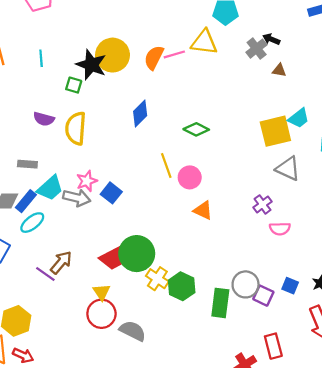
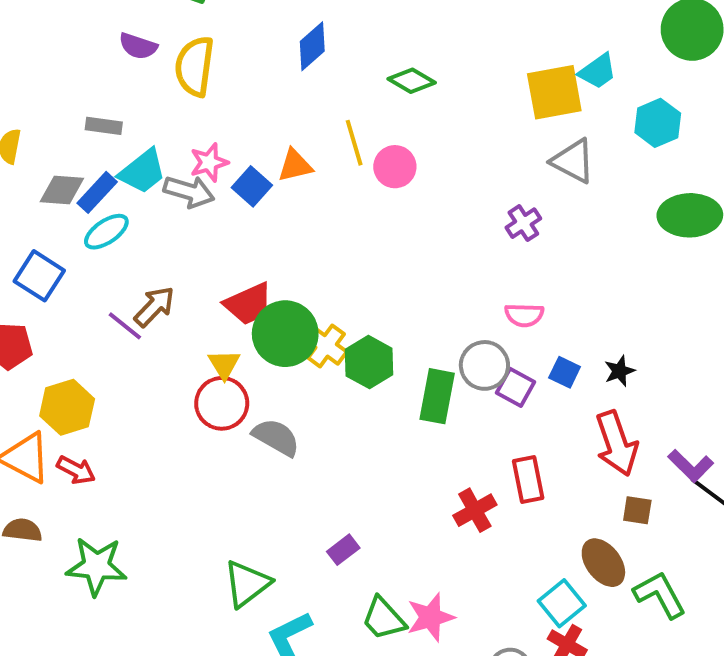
orange triangle: (203, 210) -> (295, 165), moved, turned -42
pink semicircle: (280, 229) -> (524, 315), moved
green circle: (137, 254) -> (285, 334), moved

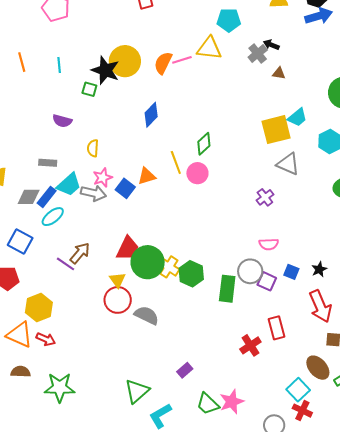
yellow semicircle: (195, 66) -> (93, 148), moved, size x0.6
green diamond: (412, 81) -> (204, 144), moved, turned -70
red trapezoid: (248, 304) -> (128, 248), turned -36

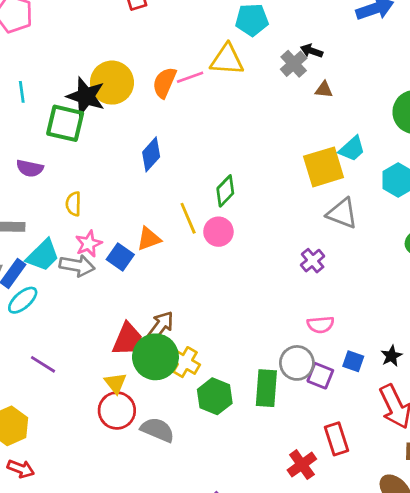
green square: (89, 89) -> (65, 123), size x1.8
brown arrow: (80, 253) -> (161, 326), moved
green hexagon: (191, 274) -> (215, 396), moved

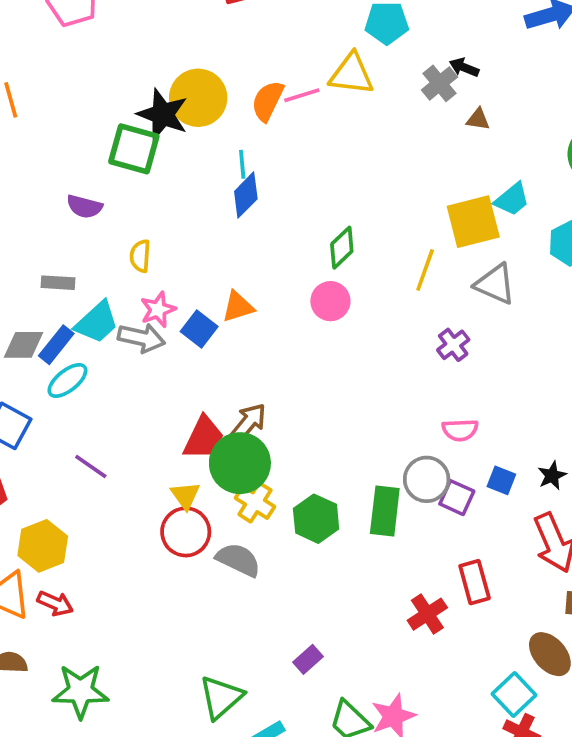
cyan line: (22, 92) -> (242, 164), moved
yellow line: (188, 218) -> (425, 270), moved, turned 40
yellow cross: (185, 362) -> (255, 502), moved

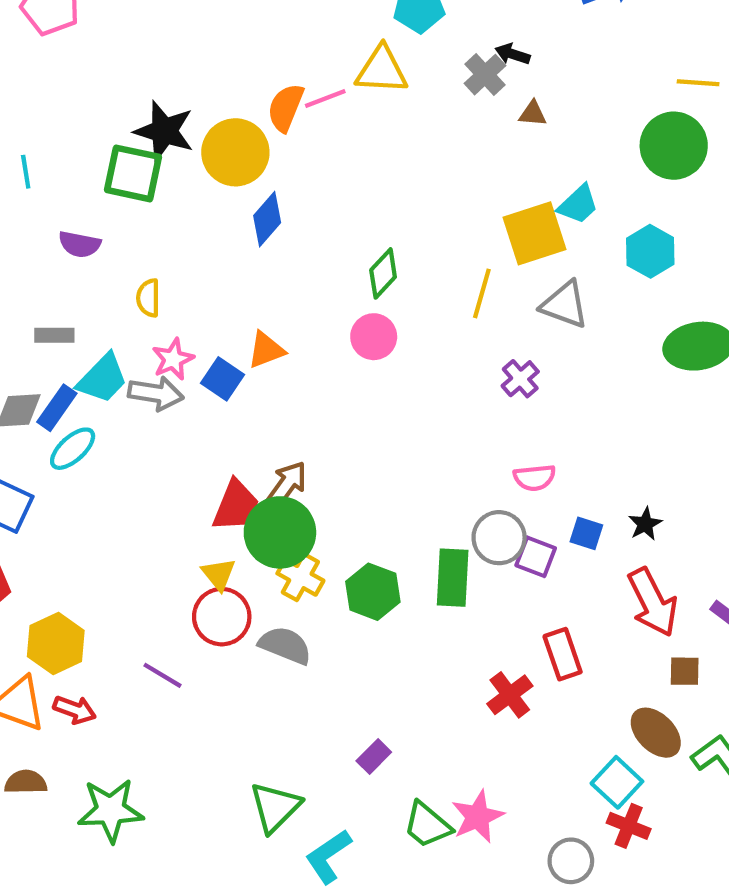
yellow circle: (198, 98) -> (235, 152), moved
cyan line: (242, 164) -> (26, 172), moved
purple line: (91, 467) -> (163, 675), moved

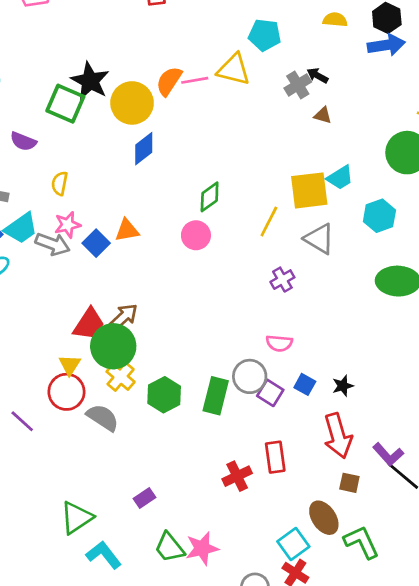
cyan L-shape: (328, 856) -> (104, 555), turned 75

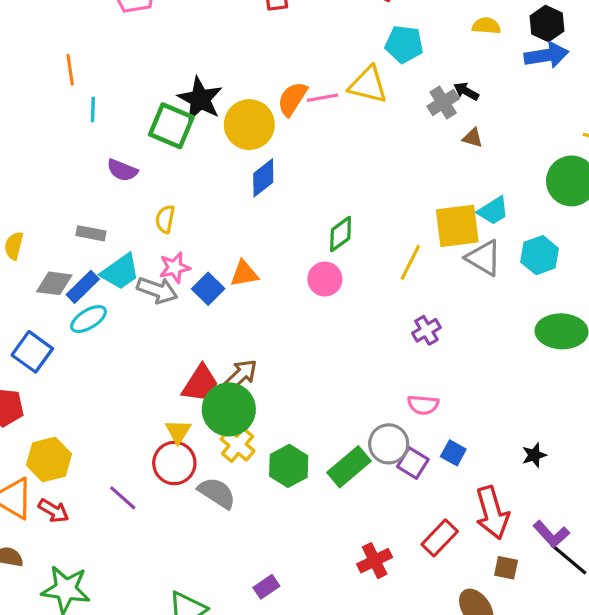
gray triangle: (319, 239) -> (484, 258), moved
black star: (343, 386) -> (534, 455), moved
green rectangle: (216, 396) -> (349, 467), turned 36
red rectangle: (275, 457) -> (440, 538), moved, turned 52

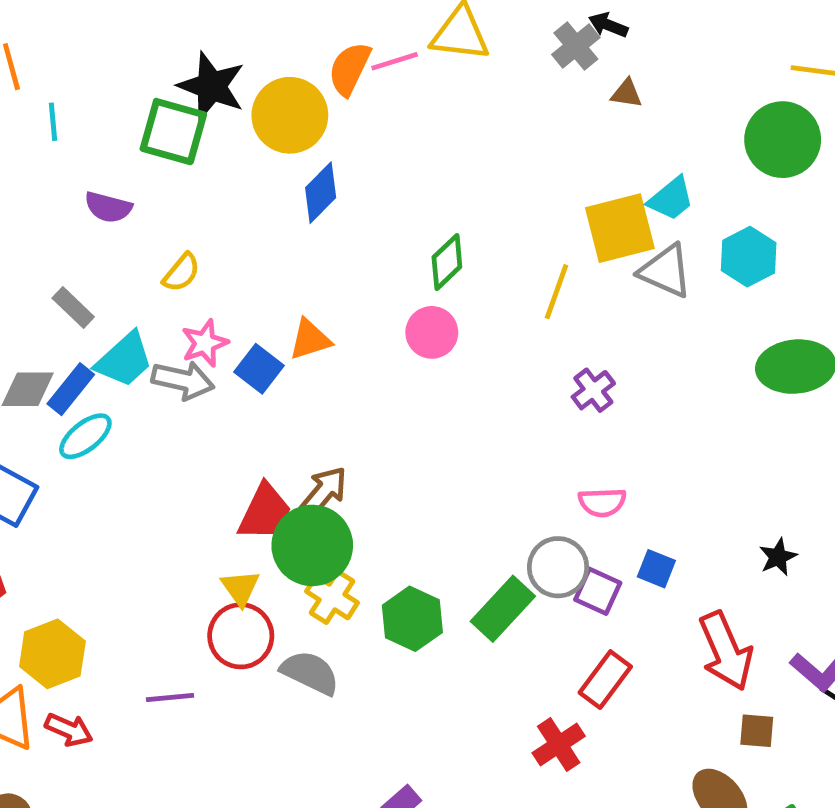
yellow semicircle: (165, 219) -> (181, 273), turned -144
gray rectangle: (91, 233) -> (73, 308), turned 40
purple line: (123, 498) -> (170, 697), turned -40
red rectangle: (440, 538) -> (605, 680), moved

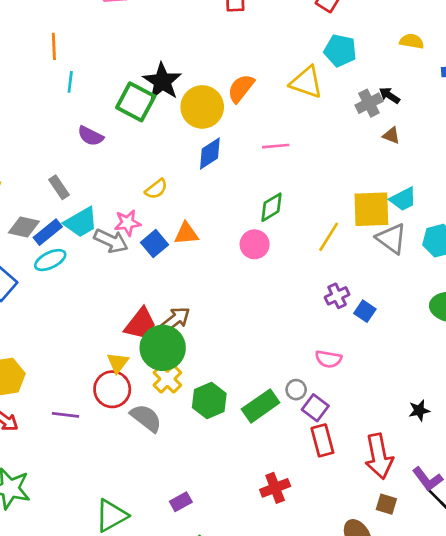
pink line: (395, 61) -> (276, 146), moved
yellow semicircle: (181, 273) -> (156, 189), moved
gray circle: (558, 567) -> (296, 390), size x0.6
blue square: (656, 569) -> (365, 311), moved
red rectangle: (605, 680) -> (322, 440), moved, turned -64

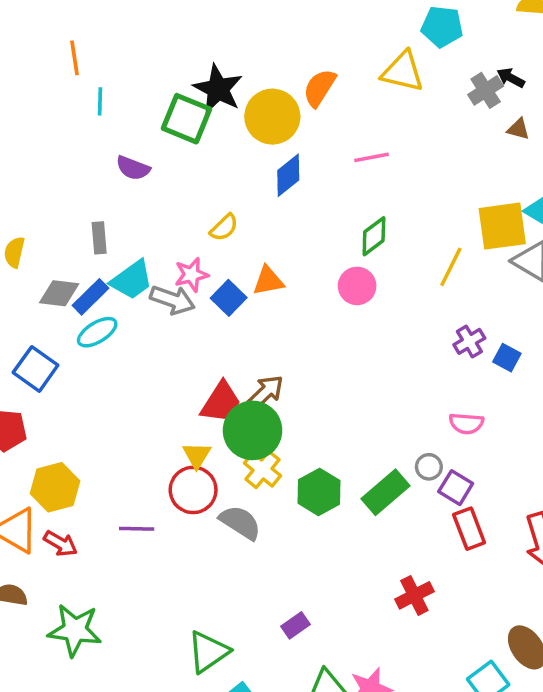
gray rectangle: (59, 187) -> (99, 238), turned 35

